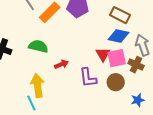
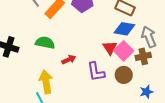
pink square: (117, 58) -> (124, 51), turned -30
brown cross: (136, 65) -> (143, 56), turned -35

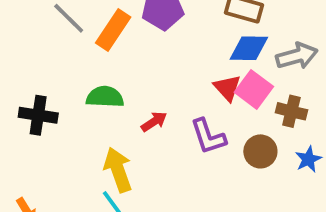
gray arrow: (149, 37) -> (297, 56), turned 105
brown cross: (143, 56) -> (291, 111), moved, turned 35
brown circle: (124, 75) -> (260, 151), moved

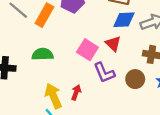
pink square: (254, 89) -> (87, 50), moved
red arrow: (154, 122) -> (76, 92), moved, turned -32

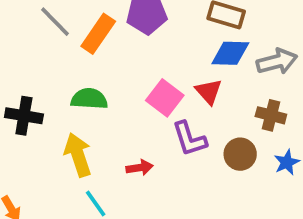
red arrow: (76, 92) -> (140, 168), turned 56
yellow arrow: (53, 96) -> (78, 155), moved

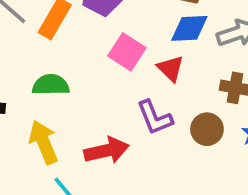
pink square: (165, 98) -> (127, 52), moved
red arrow: (140, 168) -> (107, 150), size x1.6

